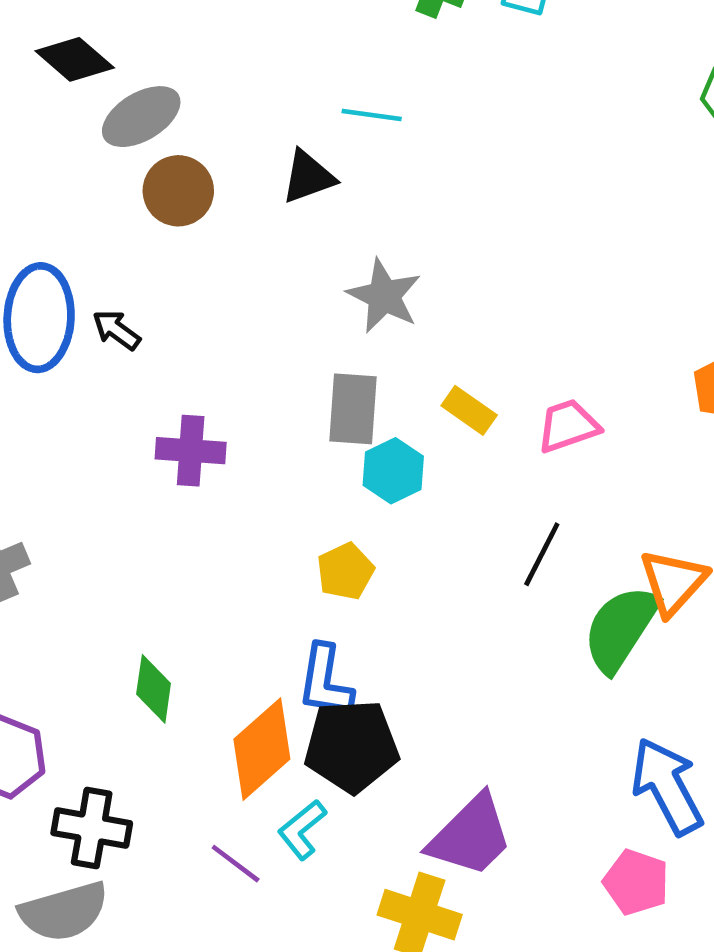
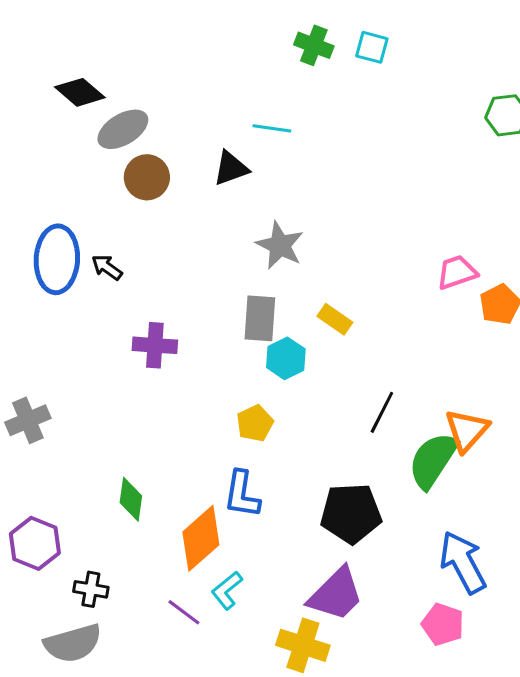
pink trapezoid: (568, 426) -> (457, 272), moved
black pentagon: (352, 746) -> (351, 513), moved
black cross: (92, 828) -> (91, 589), size x0.7

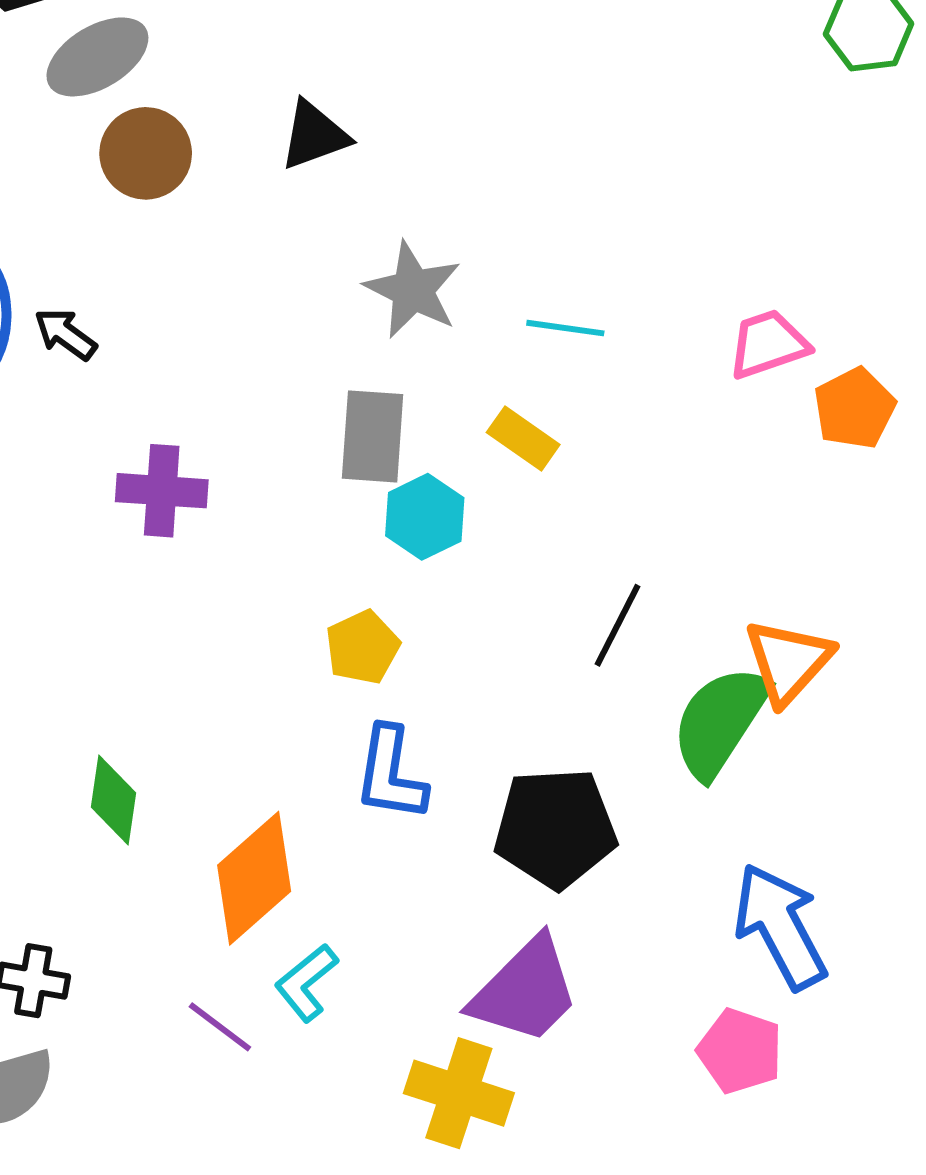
cyan line: (272, 128) -> (565, 328), moved
blue L-shape: (242, 494) -> (391, 774), moved

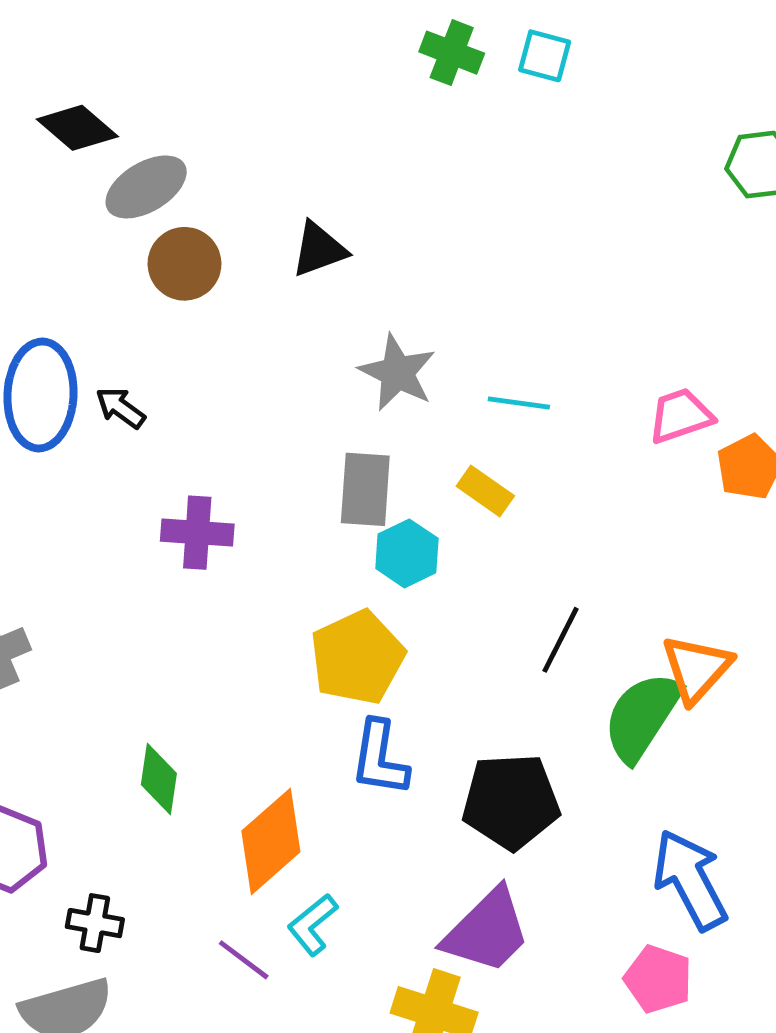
yellow pentagon: (363, 647) -> (357, 657), size x1.6

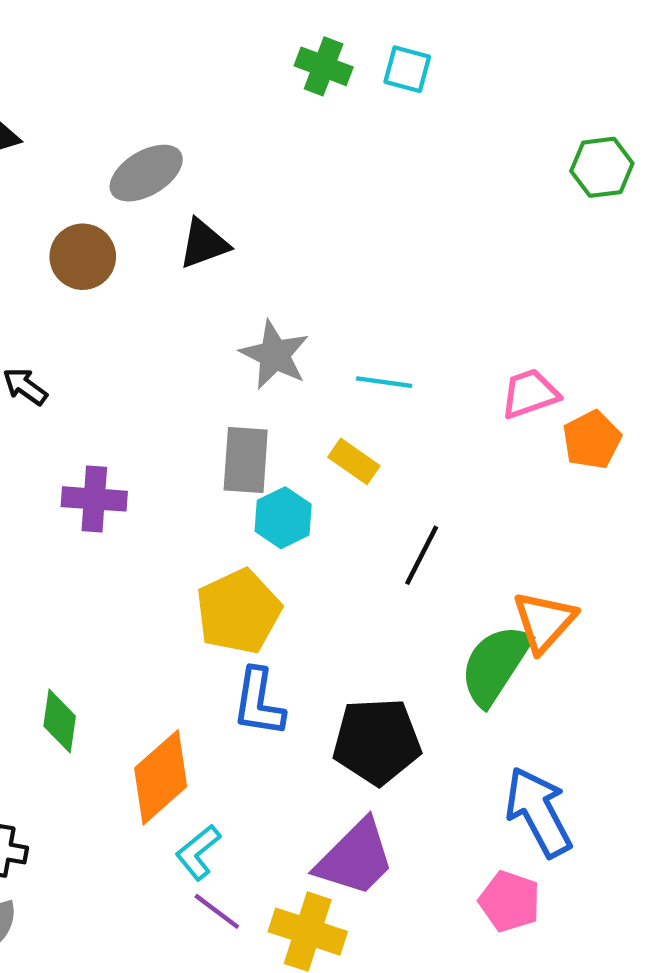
gray ellipse: (146, 187) -> (146, 173), moved
black line: (561, 640) -> (422, 555), moved
purple line: (244, 960) -> (217, 911), moved

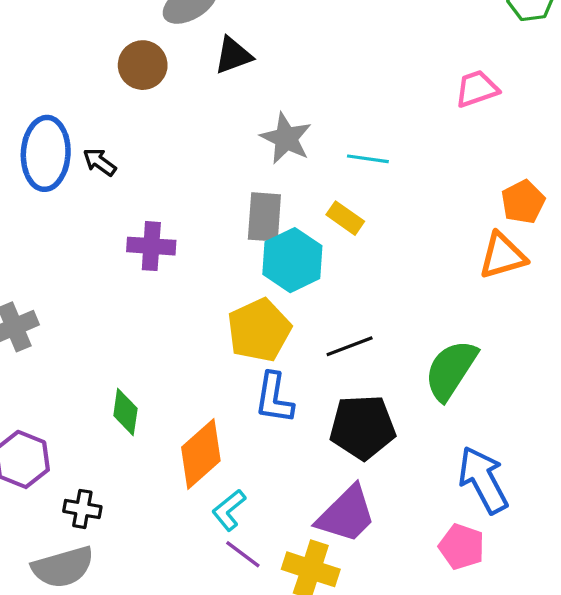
pink trapezoid: (530, 394) -> (477, 89), moved
cyan hexagon: (283, 518) -> (292, 260), size x1.4
black line: (422, 555) -> (350, 346), moved, turned 42
orange triangle: (544, 622) -> (503, 256), moved, turned 32

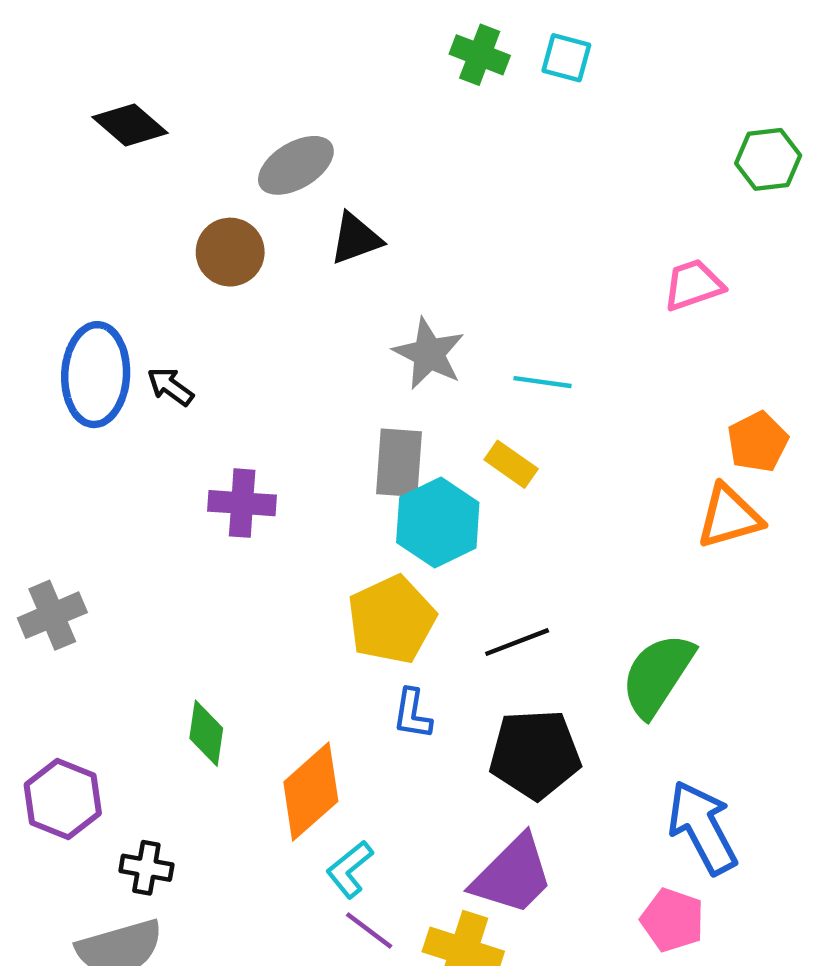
blue L-shape: (274, 398) -> (412, 714), size x0.7

